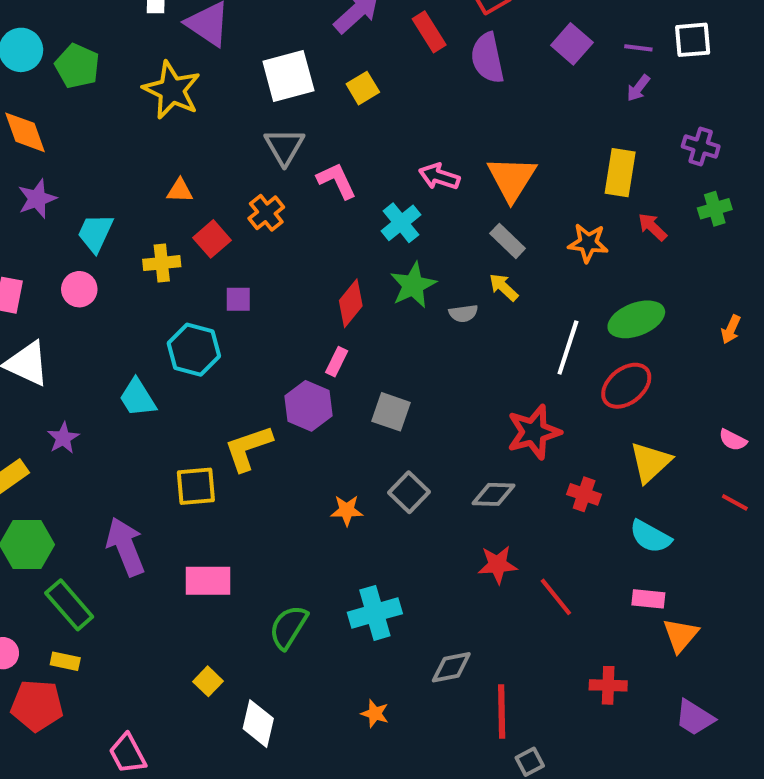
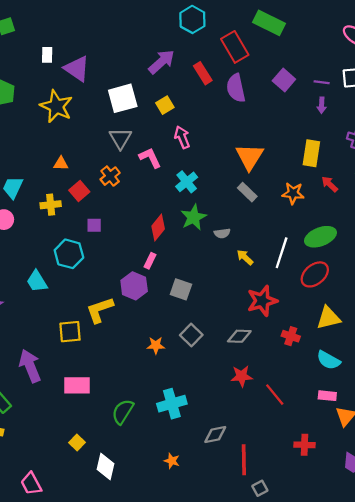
purple arrow: (638, 88) -> (322, 105), turned -35
pink arrow: (439, 177) -> (182, 137), moved, turned 50
yellow arrow: (504, 287) -> (245, 257), moved
yellow triangle: (650, 462) -> (328, 318), turned 30

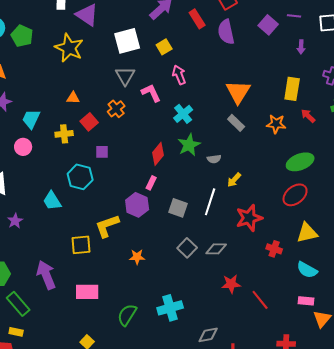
purple line: (322, 82) -> (294, 16), moved
white line: (282, 253) -> (210, 202), moved
yellow arrow: (245, 257) -> (234, 180), turned -91
gray diamond: (239, 336) -> (216, 249), moved
orange star: (156, 345) -> (137, 257), moved

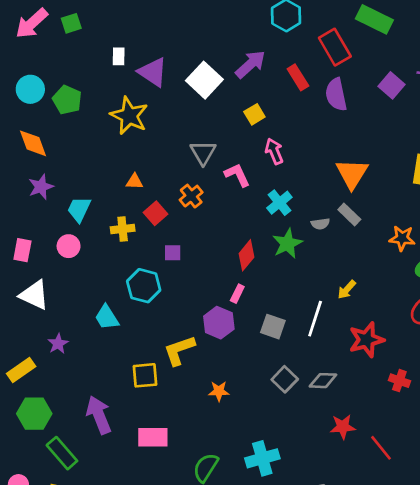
white square: (127, 41) -> (204, 80), moved, turned -32
orange star: (276, 124) -> (402, 238), moved
gray semicircle: (214, 159) -> (320, 224), moved

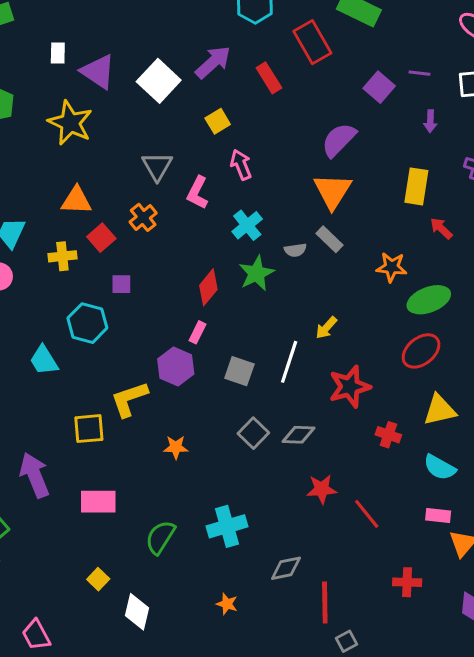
purple semicircle: (336, 95) -> (339, 140), moved, turned 56
pink L-shape: (237, 175) -> (198, 193), turned -128
orange triangle: (134, 182) -> (76, 200), size x1.5

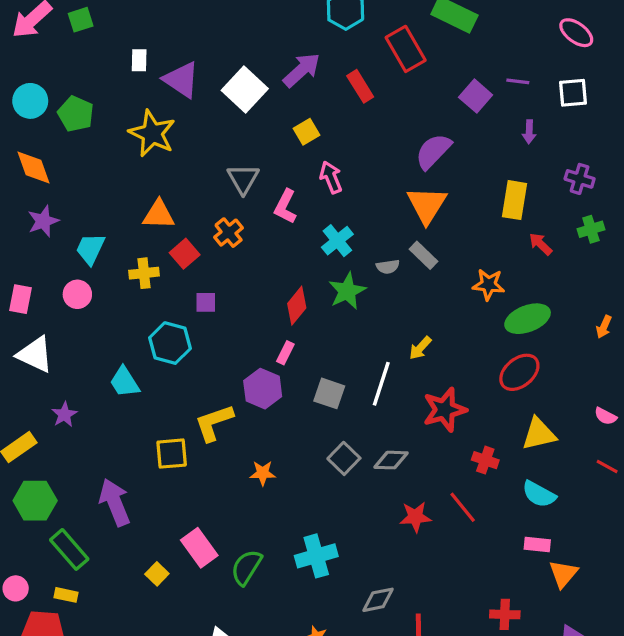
pink rectangle: (98, 502) -> (199, 548), moved, turned 54
red line: (367, 514) -> (463, 507), moved
yellow square: (98, 579) -> (157, 574), moved

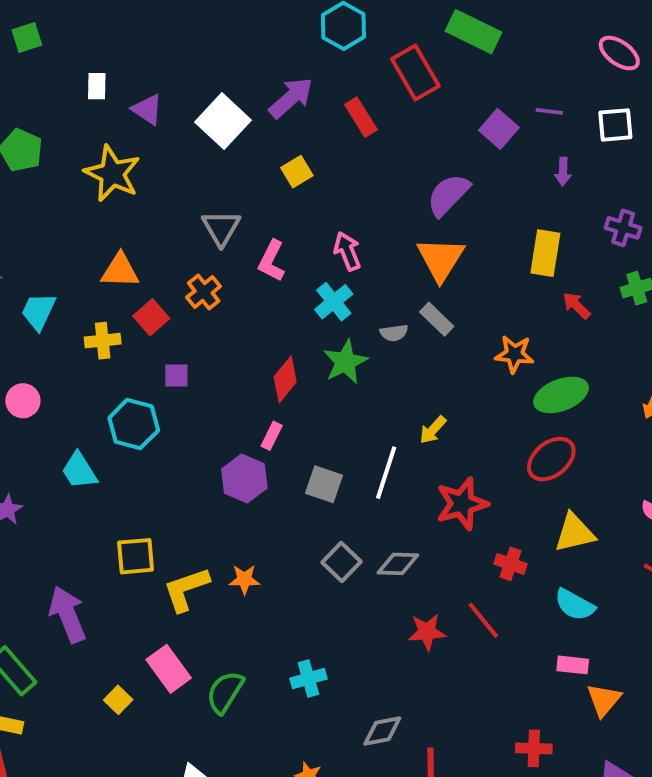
purple triangle: (181, 80) -> (147, 109), size x0.7
pink arrow: (331, 177) -> (347, 251), moved
pink circle: (77, 294) -> (23, 401), moved
yellow L-shape: (214, 423) -> (186, 589), moved
cyan cross: (316, 556) -> (308, 679), size x0.7

